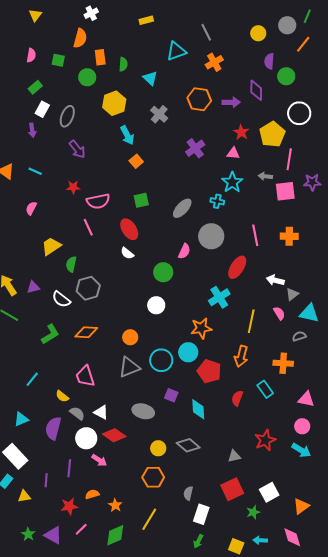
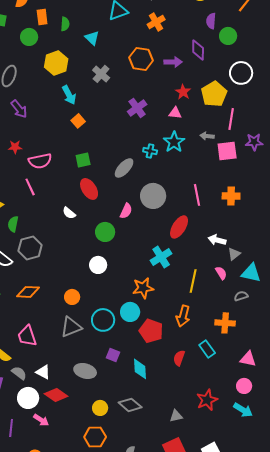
cyan cross: (217, 201) -> (150, 151), moved
red ellipse: (129, 229) -> (89, 189), moved

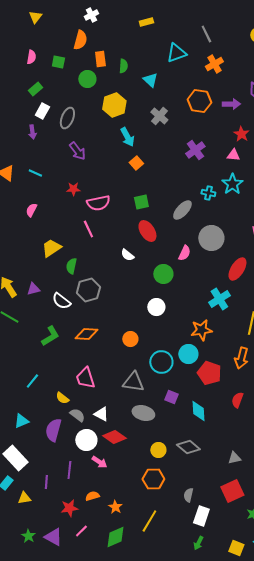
gray triangle: (71, 327) -> (133, 382), moved, turned 30

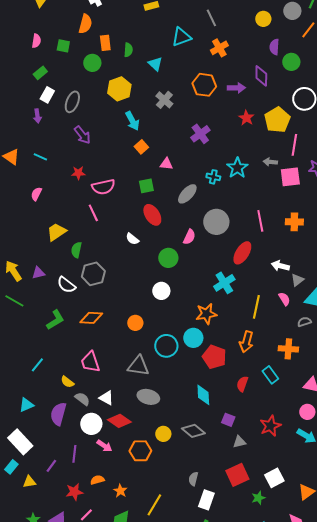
pink triangle: (233, 155) -> (166, 164), moved
purple square: (171, 397) -> (228, 420), moved
orange hexagon: (153, 479) -> (140, 451), moved
purple line: (46, 482) -> (51, 466), turned 32

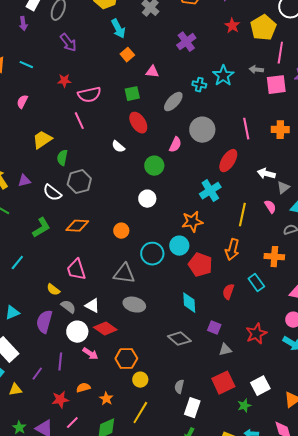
cyan line: (37, 365) -> (17, 263), moved
yellow circle: (163, 434) -> (140, 380), moved

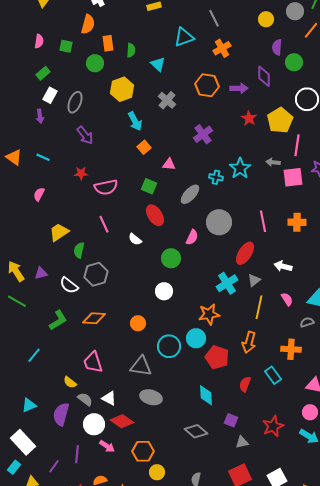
green square: (132, 94) -> (149, 186), turned 35
pink line: (79, 121) -> (104, 224), moved
gray triangle: (283, 188) -> (254, 280), moved

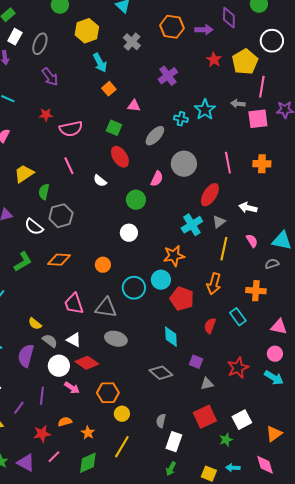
pink trapezoid: (93, 362) -> (74, 304), moved

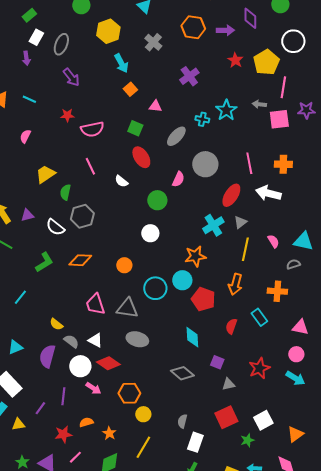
white arrow: (248, 208) -> (268, 193), moved, size x1.4

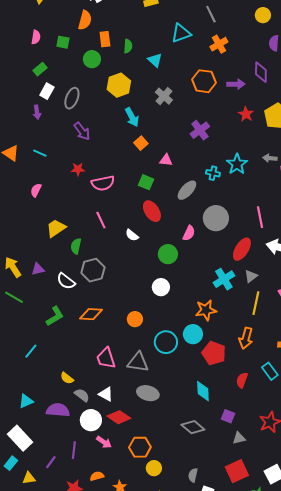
purple semicircle: (47, 356) -> (58, 410), turned 80

